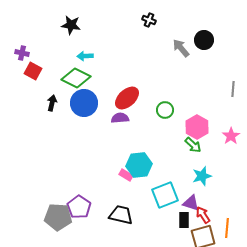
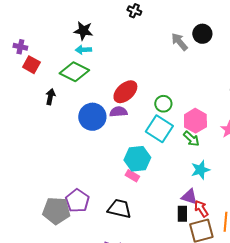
black cross: (149, 20) -> (134, 11), moved
black star: (71, 25) -> (83, 31), moved
blue circle: (84, 103) -> (92, 117), moved
pink rectangle: (126, 175) -> (132, 176), moved
cyan square: (165, 195) -> (159, 129), moved, turned -36

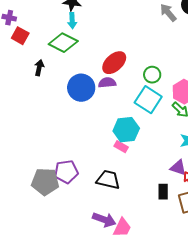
cyan arrow: (83, 50) -> (72, 21), turned -91
purple pentagon: (77, 201) -> (66, 172), turned 30
black rectangle: (182, 214) -> (163, 192), moved

